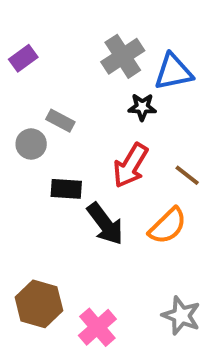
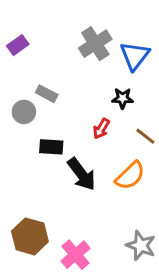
blue triangle: (173, 72) -> (135, 56), turned -40
black star: (142, 107) -> (123, 98), moved
red arrow: (131, 165) -> (101, 129), size x0.6

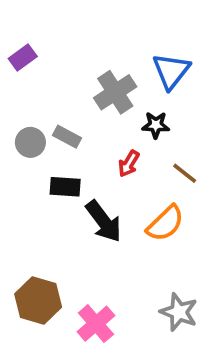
gray cross: (95, 44) -> (115, 92), moved
gray rectangle: (47, 94) -> (67, 137), moved

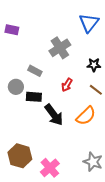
purple rectangle: (23, 58) -> (12, 30), turned 48
blue triangle: (171, 71) -> (89, 23), moved
black star: (156, 125) -> (94, 65), moved
gray circle: (30, 142) -> (16, 87), moved

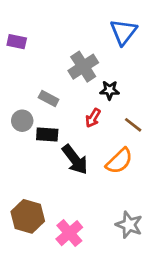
black star: (94, 65) -> (110, 90), moved

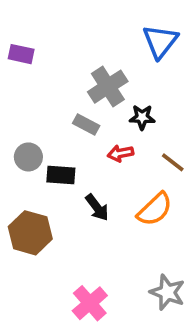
gray rectangle: (49, 99) -> (86, 124), moved
red arrow: (93, 118) -> (120, 153), turned 48
black arrow: (75, 160) -> (97, 207), size x0.7
brown hexagon: (28, 216) -> (30, 233), moved

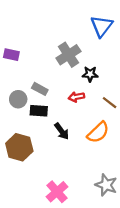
purple rectangle: (21, 54) -> (11, 55), moved
gray rectangle: (86, 124) -> (40, 89), moved

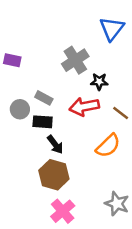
red arrow: (76, 97) -> (84, 107), size x1.6
black arrow: (62, 131) -> (55, 144), moved
brown hexagon: (19, 147) -> (54, 175), moved

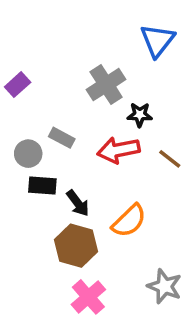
purple rectangle: (12, 60) -> (18, 85), turned -54
black rectangle: (43, 122) -> (42, 185), moved
orange semicircle: (108, 146) -> (129, 221), moved

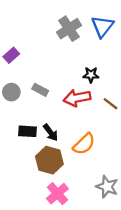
gray cross: (106, 85) -> (69, 29), moved
gray circle: (28, 154) -> (11, 92), moved
black rectangle: (42, 185) -> (27, 131), moved

